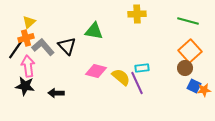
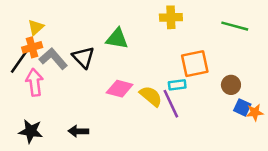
orange square: (190, 51) -> (195, 64), moved, turned 30
black star: (25, 86) -> (31, 131), moved
black arrow: (56, 93) -> (78, 131), moved

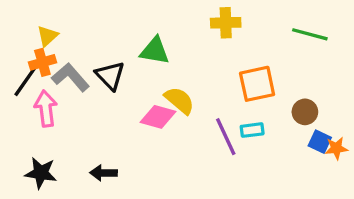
cyan rectangle: (177, 85) -> (252, 130), moved
yellow semicircle: (151, 96) -> (179, 100), moved

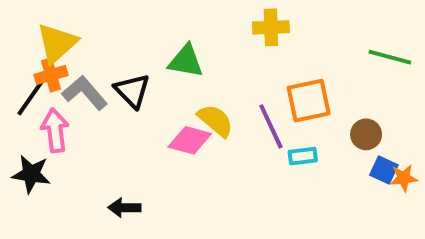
green line: (310, 34) -> (390, 57), moved
yellow triangle: (47, 36) -> (57, 43), size x1.6
purple line: (226, 137) -> (271, 126), moved
black star: (41, 173) -> (31, 174), moved

